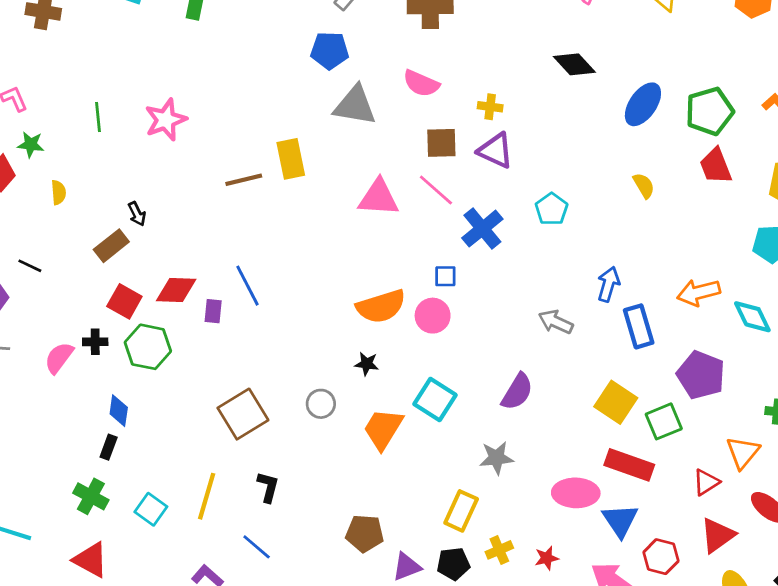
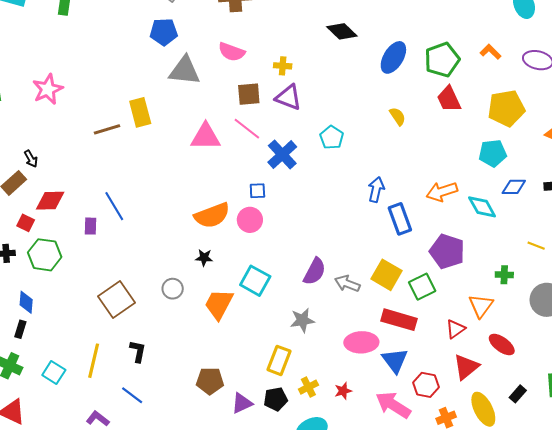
red diamond: (176, 290) -> (50, 201), moved
red square: (124, 301) -> (26, 223), size x0.7
gray arrow: (556, 322) -> (347, 284), moved

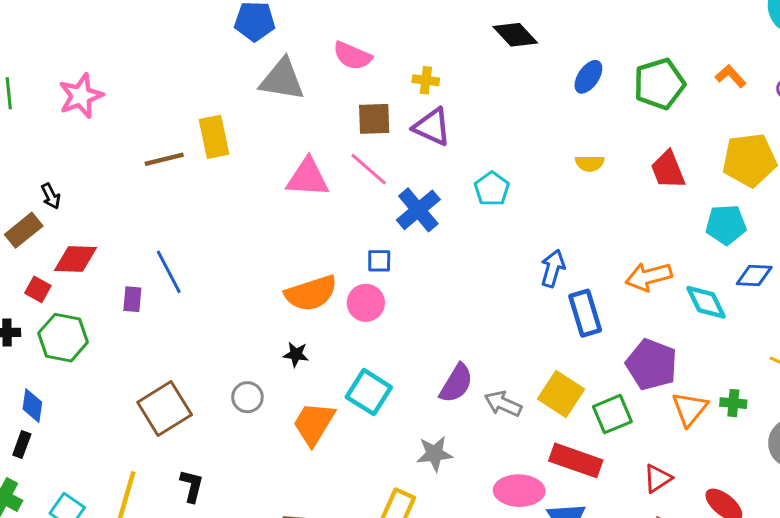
blue ellipse: (393, 57) -> (588, 77), size x0.7
red trapezoid: (449, 99) -> (668, 170), moved
yellow semicircle: (398, 116) -> (590, 163), turned 120
orange triangle: (481, 306) -> (690, 409), moved

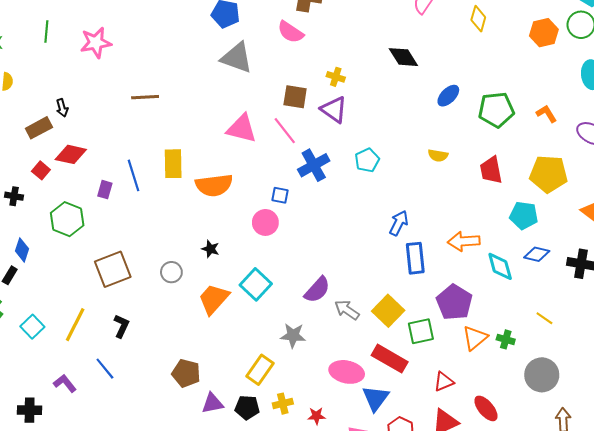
pink semicircle: (352, 56) -> (290, 32), moved
yellow rectangle: (214, 137) -> (173, 164), moved
orange semicircle: (311, 293) -> (214, 185), moved
green hexagon: (63, 338) -> (67, 219), moved

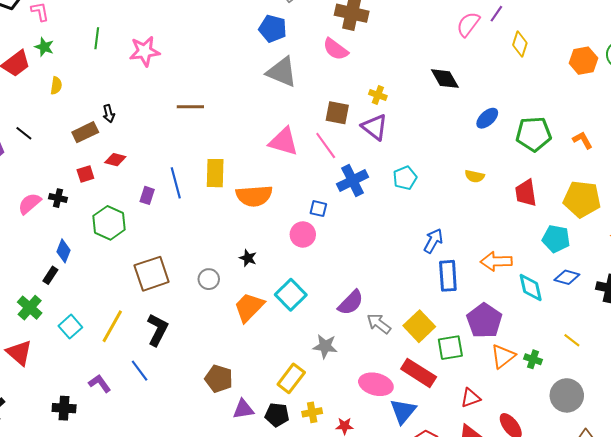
red diamond: (71, 154) -> (115, 160), size x0.7
red square: (41, 170) -> (85, 174), turned 30
black L-shape: (121, 326) -> (158, 330), size x1.4

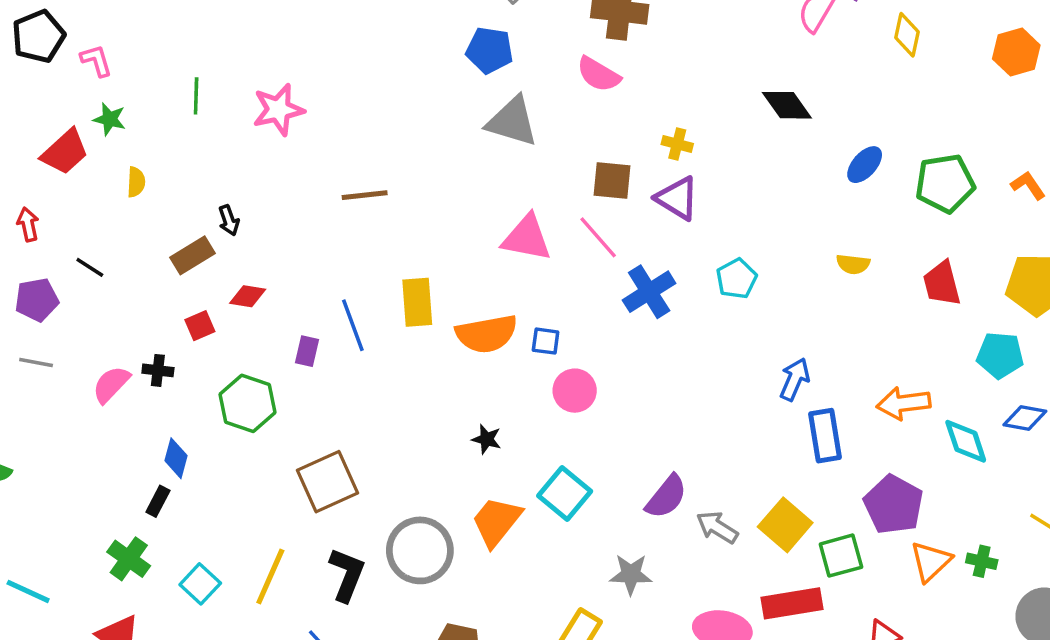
blue square: (318, 209) -> (546, 341), moved
gray circle: (209, 279) -> (420, 550), moved, size x1.8
red rectangle: (419, 373) -> (792, 603), turned -36

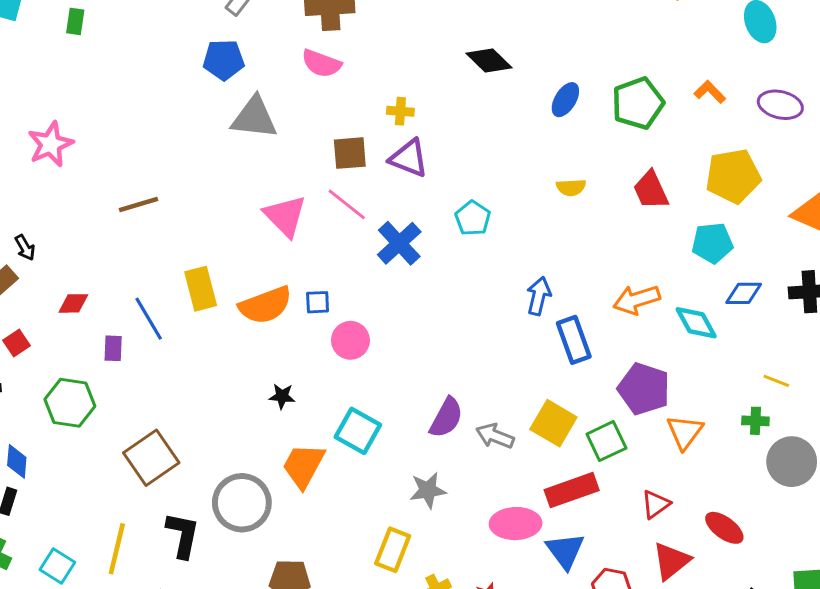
pink triangle: (527, 238) -> (285, 216), turned 45
red diamond: (248, 296) -> (73, 303), moved
green cross: (982, 561) -> (755, 421), moved

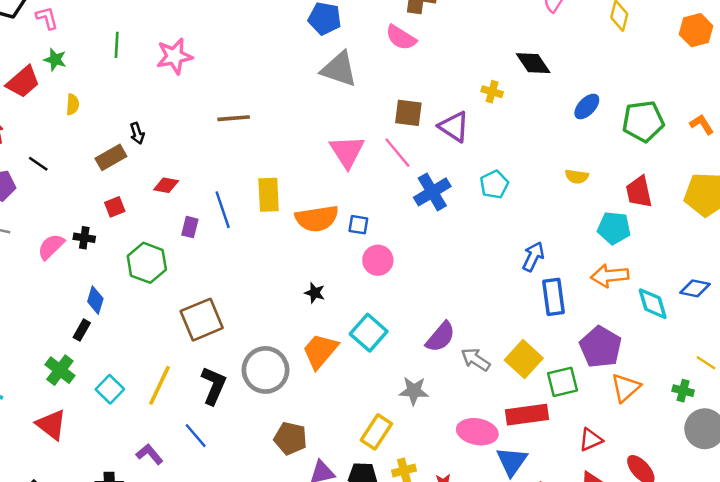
yellow cross: (400, 111) -> (492, 92), moved
cyan pentagon: (712, 243) -> (614, 228), moved

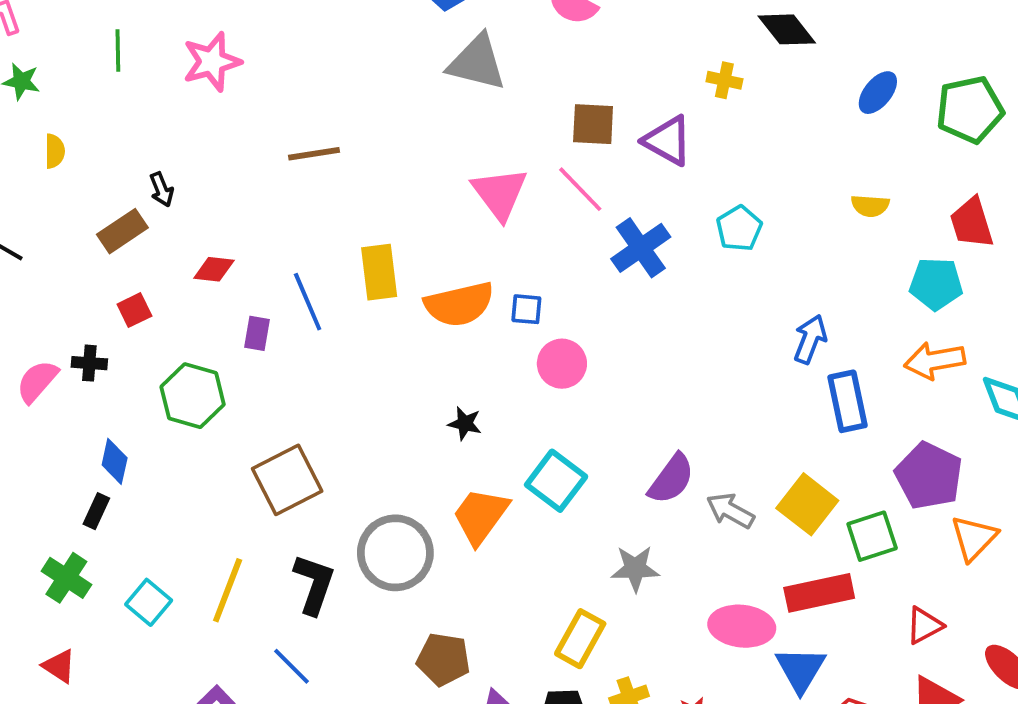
red triangle: (51, 425) -> (59, 666), size x0.7

